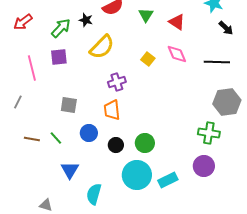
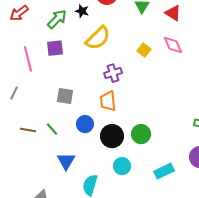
black circle: (116, 145) -> (112, 136), size x1.5
cyan circle: (137, 175) -> (122, 166), moved, size x0.6

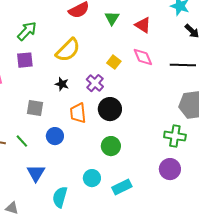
black star: (82, 11) -> (62, 84), moved
purple cross: (113, 73) -> (95, 83), moved, turned -30
black circle: (112, 136) -> (110, 109), moved
cyan rectangle: (164, 171) -> (122, 187), moved

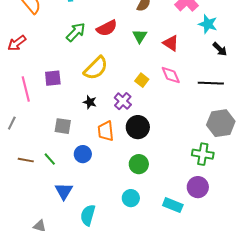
green arrow: (27, 31) -> (76, 32), moved
cyan circle: (92, 178) -> (131, 198), moved
cyan rectangle: (122, 187) -> (173, 205), moved, turned 48

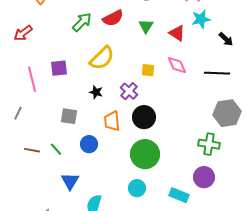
cyan star: (208, 24) -> (201, 19), moved, turned -30
yellow square: (142, 80) -> (148, 70), turned -32
green circle: (139, 164) -> (145, 154), size x1.5

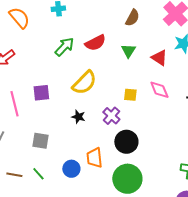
gray square: (69, 116) -> (40, 141), moved
orange trapezoid: (112, 121) -> (94, 158), moved

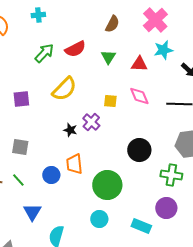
red triangle: (159, 58) -> (139, 64), turned -30
black star: (78, 117) -> (70, 130), moved
black circle: (126, 142) -> (139, 150), moved

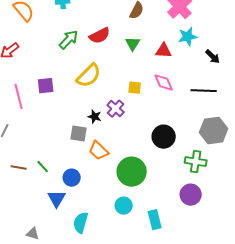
gray square: (20, 147) -> (79, 134), moved
orange trapezoid: (74, 164) -> (99, 151), turned -40
blue circle: (51, 175) -> (72, 178), moved
cyan rectangle: (141, 226) -> (155, 220), moved, turned 54

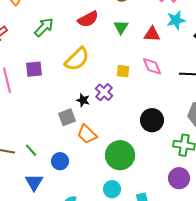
green arrow: (69, 40) -> (44, 27), moved
gray square: (79, 134) -> (67, 117), turned -30
blue triangle: (57, 199) -> (34, 182), moved

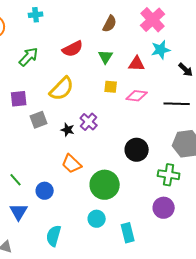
pink diamond: (152, 66) -> (137, 96), turned -60
yellow square: (123, 71) -> (111, 87), moved
gray square: (67, 117) -> (39, 120), moved

